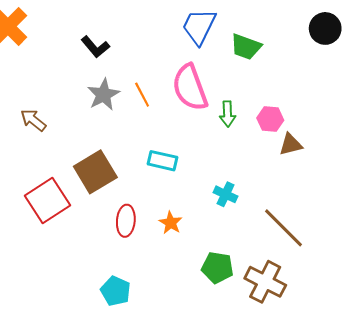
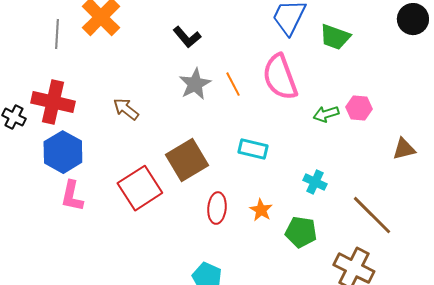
green arrow: (228, 114) -> (326, 114), moved, turned 75
brown triangle: (291, 144) -> (404, 149), moved
green pentagon: (217, 268) -> (301, 232), moved

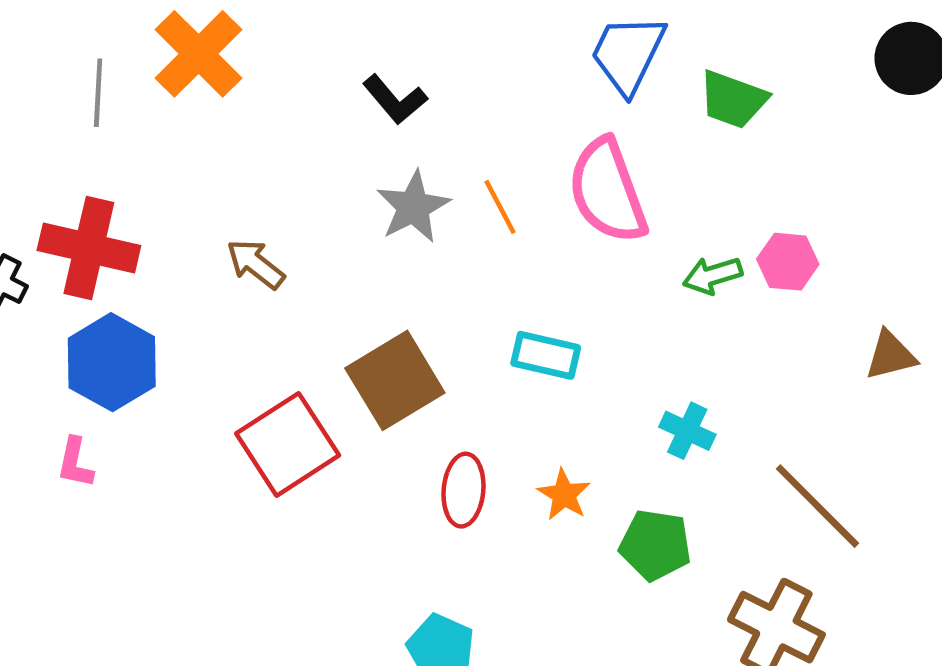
pink L-shape: (72, 196) -> (75, 463), moved, size x0.7

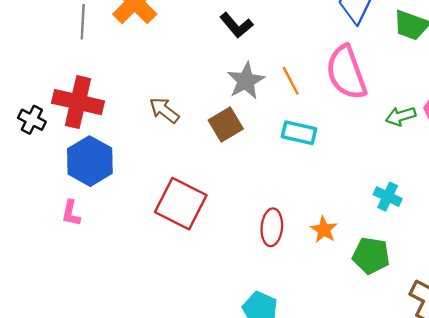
cyan rectangle: (546, 355) -> (299, 133), moved
brown square: (395, 380) -> (226, 124), moved, size x0.7
red square: (288, 444) -> (181, 204), turned -30

